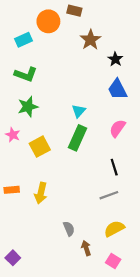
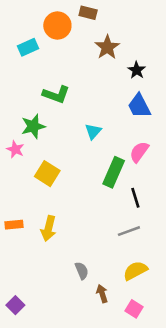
green L-shape: (26, 74) -> (56, 94), moved
pink star: (13, 135) -> (15, 149), moved
green rectangle: (78, 138) -> (114, 172), moved
yellow square: (40, 147) -> (47, 174), turned -30

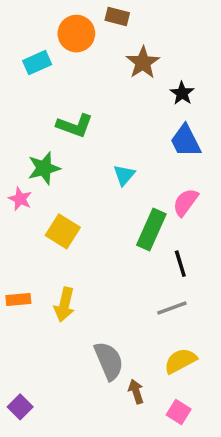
gray semicircle: (82, 271) -> (109, 361), size x1.6

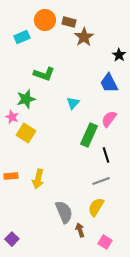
brown rectangle: (117, 16) -> (69, 22), moved
black star: (182, 93) -> (119, 55), moved
yellow square: (63, 231) -> (26, 133), moved
yellow semicircle: (180, 361) -> (96, 207), moved, turned -30

